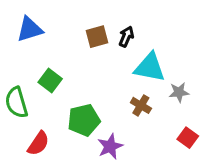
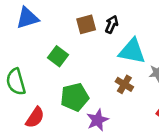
green square: (50, 81) -> (58, 56), moved

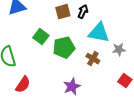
green pentagon: (75, 97) -> (64, 48), moved

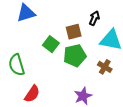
brown square: (63, 12) -> (74, 32), moved

